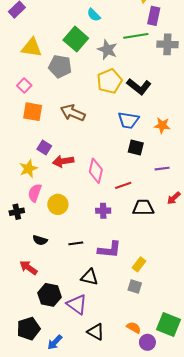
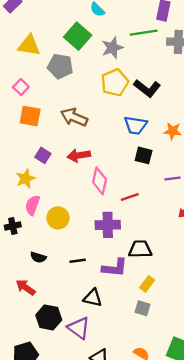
gray star: (107, 50) -> (112, 48), turned 30
red arrow: (63, 161) -> (79, 155), moved
black trapezoid: (143, 208) -> (140, 249), moved
purple cross: (103, 211) -> (108, 225), size x1.5

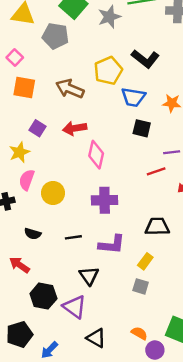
yellow pentagon: (115, 82) -> (108, 71), moved
red line: (130, 197) -> (156, 171), moved
black trapezoid: (140, 249) -> (157, 227), moved
black triangle: (93, 298) -> (89, 276), turned 42

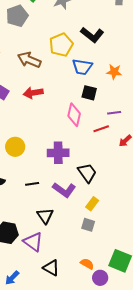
gray pentagon: (55, 36) -> (17, 16), turned -30
pink diamond: (96, 155) -> (74, 115), moved
black trapezoid: (157, 227) -> (87, 173), moved, turned 55
purple L-shape: (112, 245) -> (64, 190), turned 30

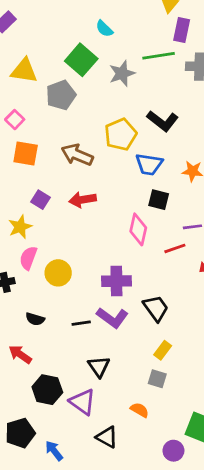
purple L-shape: (64, 190) -> (112, 318), moved
orange semicircle: (87, 264) -> (140, 410), moved
blue arrow: (12, 278) -> (54, 451), turned 98

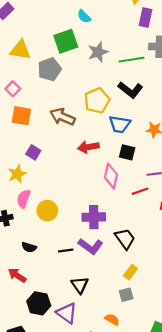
green line: (159, 56) -> (131, 60), moved
green square: (81, 60) -> (66, 41), turned 30
red arrow: (83, 200) -> (88, 147), moved
gray square: (157, 379) -> (126, 295), turned -32

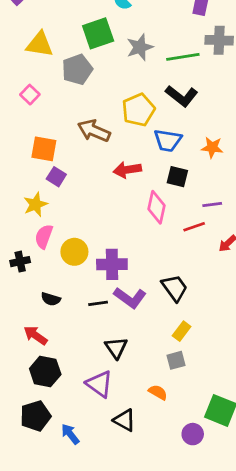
orange square: (21, 116) -> (44, 149), moved
purple cross: (94, 217) -> (112, 264), moved
black hexagon: (39, 303) -> (45, 371), moved

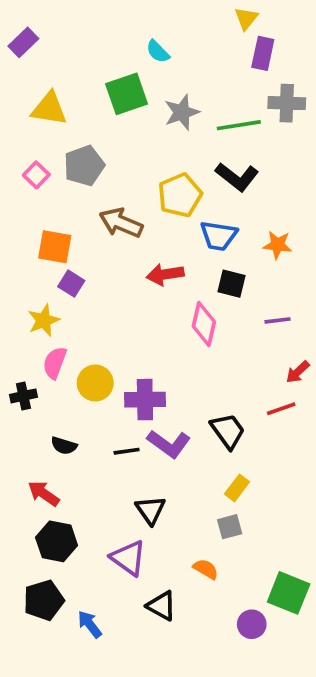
gray pentagon: (77, 70) -> (84, 166), moved
red line: (194, 227) -> (281, 409), moved

